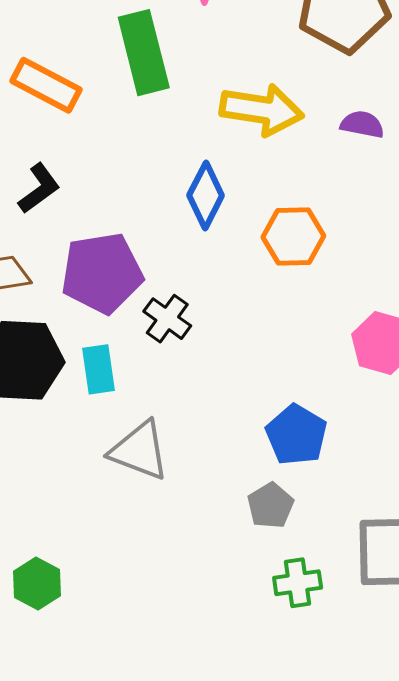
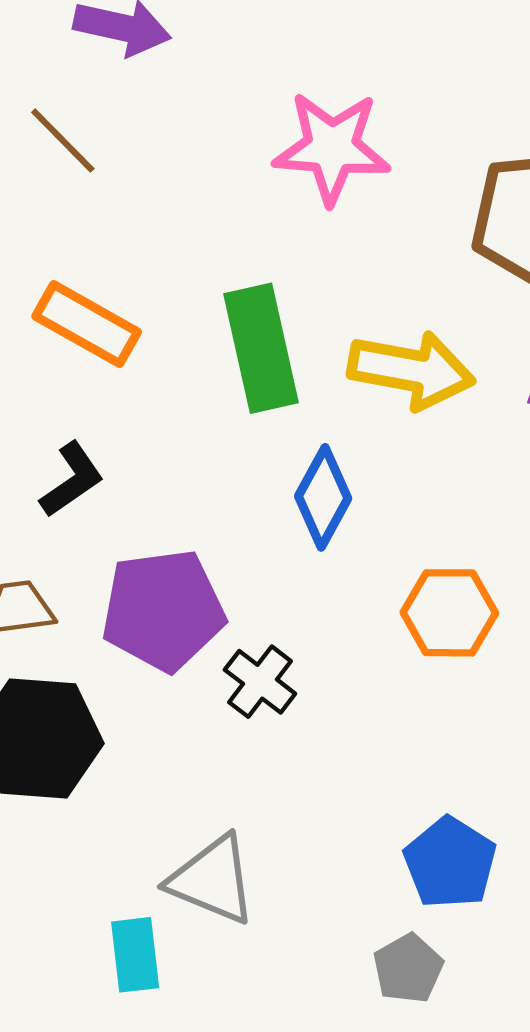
green rectangle: (144, 53) -> (261, 348), moved
orange hexagon: (293, 236) -> (449, 613), moved
cyan rectangle: (98, 369) -> (135, 955), moved

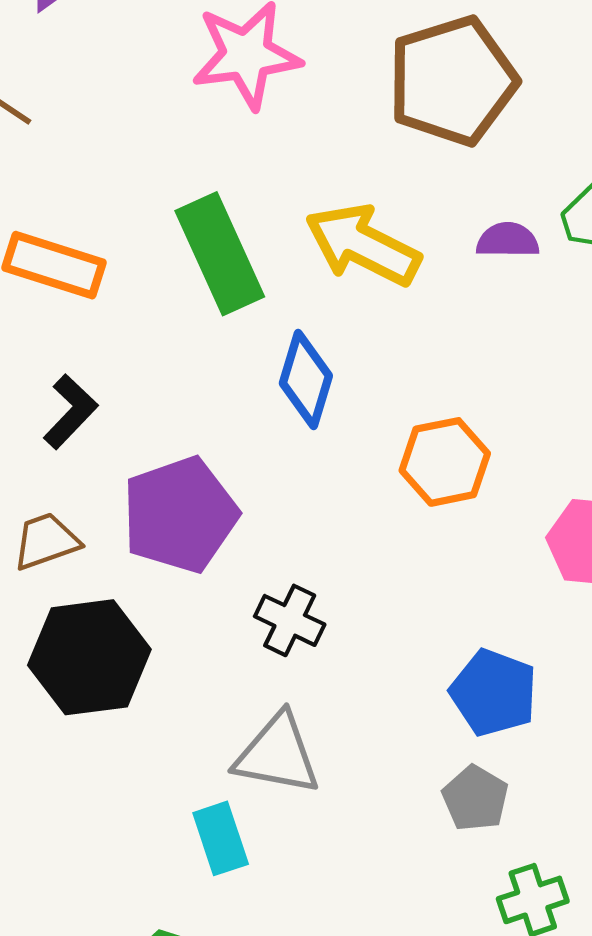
yellow arrow: (411, 370) -> (363, 245), turned -152
black cross: (260, 682) -> (290, 620), moved

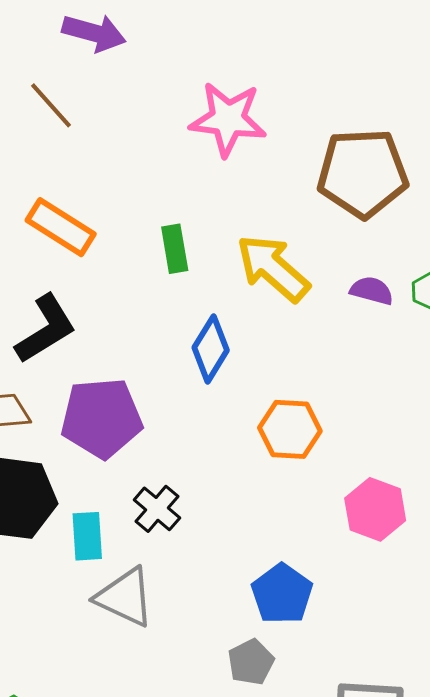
green rectangle: (220, 254) -> (175, 249), size x0.6
black L-shape: (70, 412) -> (46, 329), size x1.4
cyan rectangle: (221, 838) -> (87, 536), moved

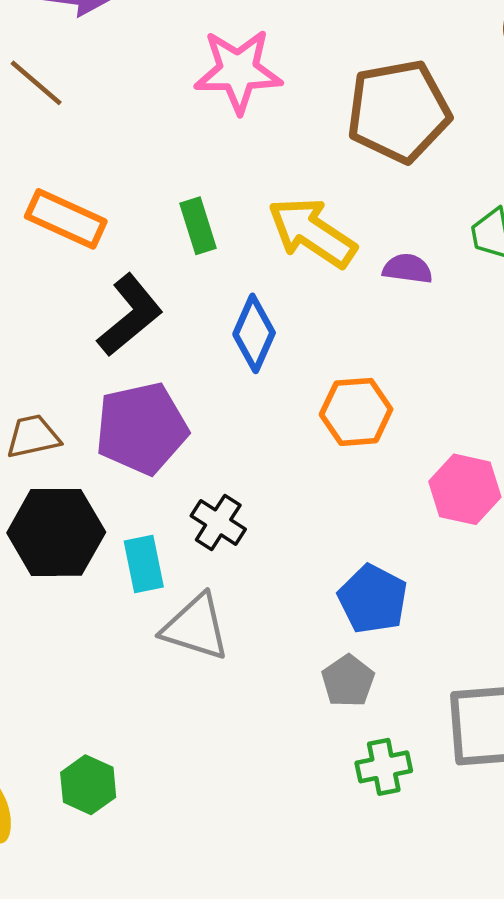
purple semicircle: (372, 291) -> (407, 269), moved
black L-shape: (46, 329) -> (130, 315), moved

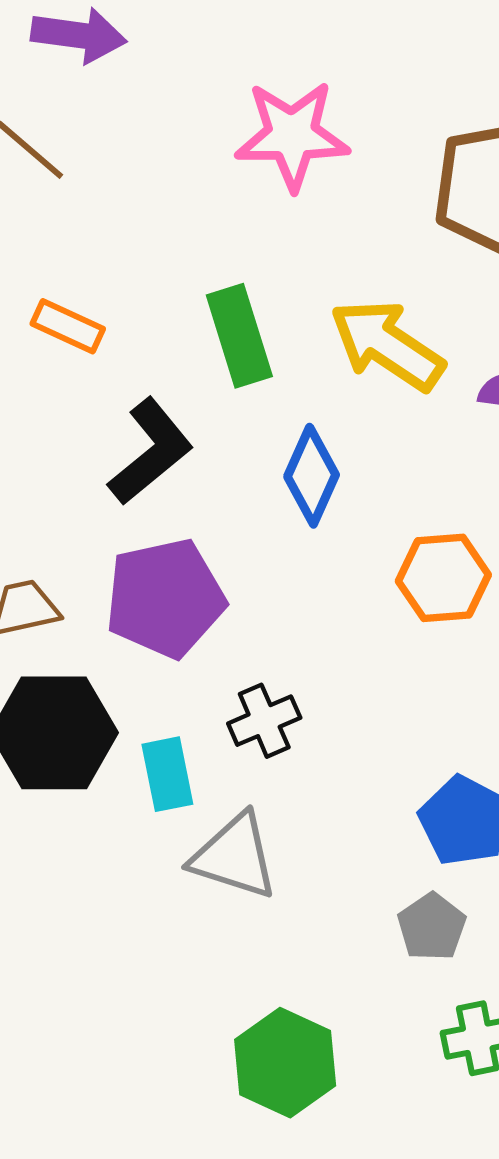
orange rectangle: (66, 219) -> (68, 326), size x0.7
green rectangle: (198, 226) -> (239, 336), size x1.4
black cross: (218, 522) -> (264, 721), turned 34
green hexagon: (88, 785) -> (285, 1063), moved, size x1.4

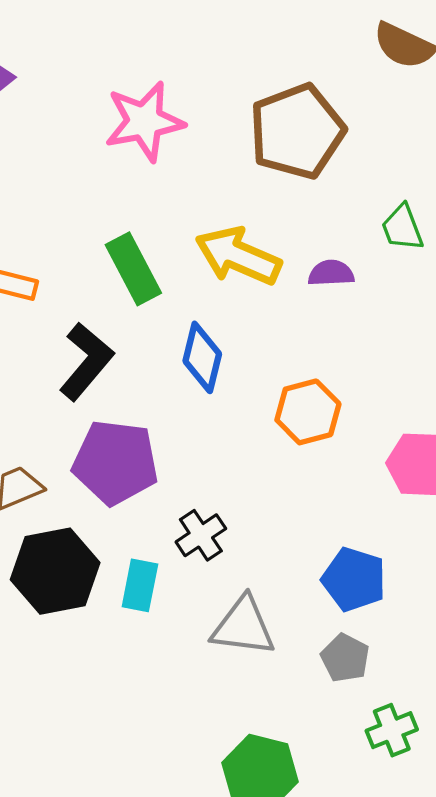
purple pentagon: (165, 598) -> (115, 462), turned 30
cyan rectangle: (167, 774) -> (140, 585), turned 33
gray triangle: (234, 856) -> (243, 626), moved

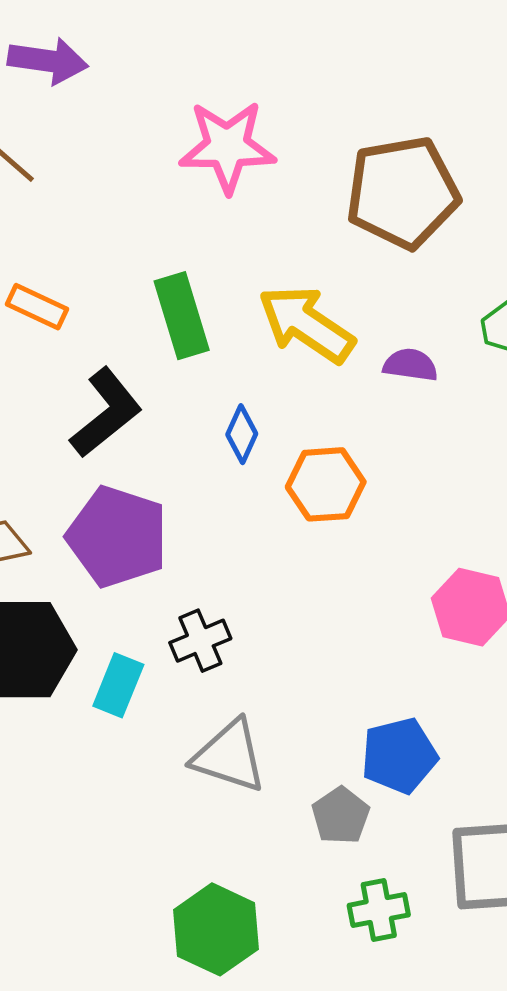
blue diamond: (202, 357) -> (242, 434), size x0.7
orange hexagon: (308, 412) -> (326, 484), moved
blue pentagon: (354, 579) -> (399, 756), moved, turned 30

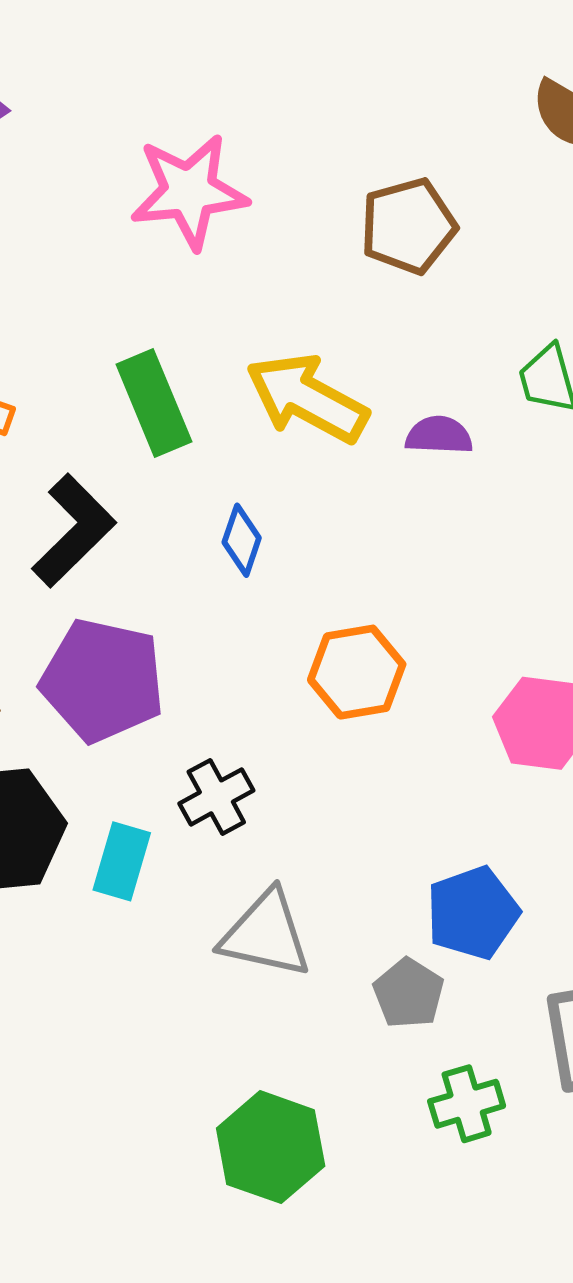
brown pentagon: (403, 192) -> (408, 226), size x0.7
orange hexagon: (326, 484) -> (357, 672), moved

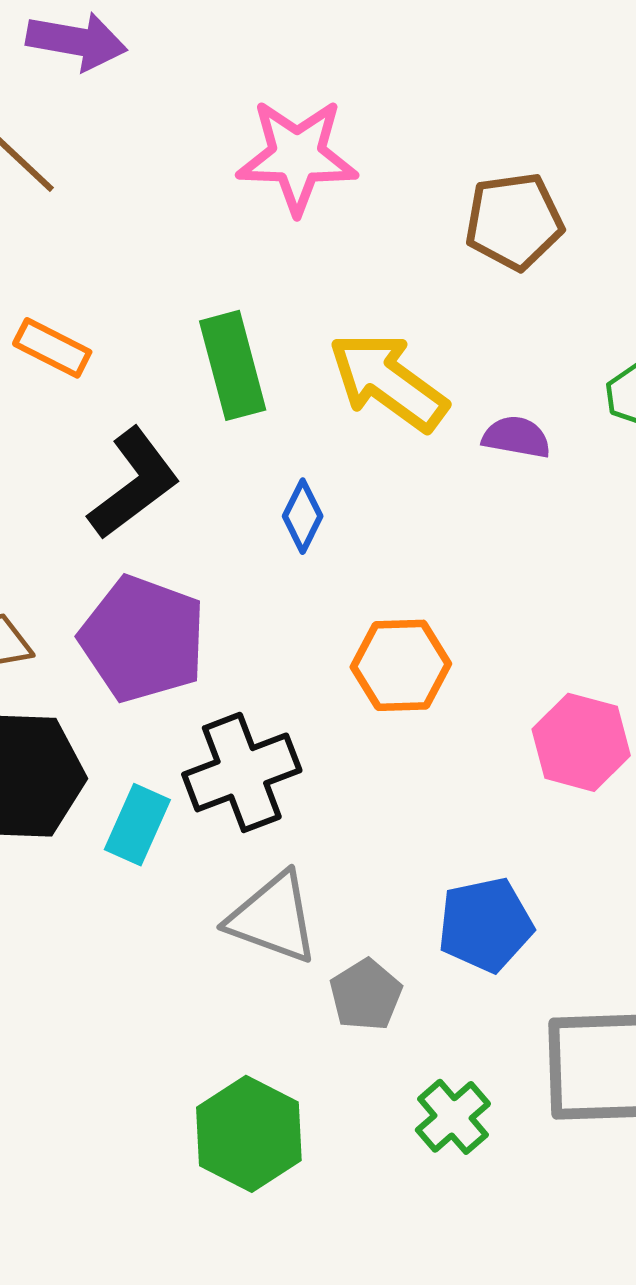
black cross: (216, 797) -> (242, 772), size x1.5
gray pentagon: (409, 993) -> (366, 995), moved
green cross: (467, 1104) -> (453, 1117), turned -32

